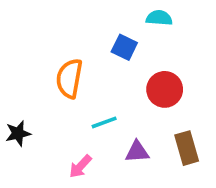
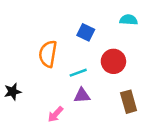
cyan semicircle: (159, 18) -> (129, 20), moved
cyan line: (104, 122) -> (78, 73), moved
purple triangle: (137, 152) -> (82, 95), moved

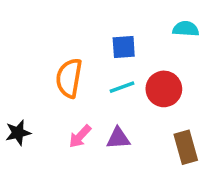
blue square: (86, 32) -> (124, 47), turned -30
cyan line: (78, 73) -> (122, 87), moved
pink arrow: (55, 114) -> (80, 136), moved

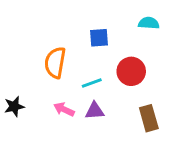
cyan line: (122, 87) -> (92, 83), moved
pink arrow: (80, 136) -> (64, 109), turned 72

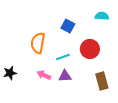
blue square: (99, 38) -> (68, 26), turned 32

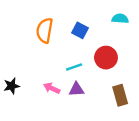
orange semicircle: (38, 43) -> (45, 30), moved

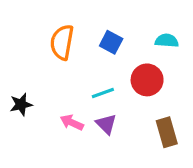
cyan semicircle: (120, 19) -> (167, 41), moved
black star: (12, 86) -> (21, 104), moved
purple triangle: (76, 89) -> (106, 124), turned 49

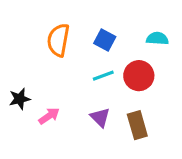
cyan line: (103, 93) -> (103, 76), moved
pink arrow: (72, 122) -> (49, 116), moved, turned 120
brown rectangle: (167, 132) -> (137, 125), moved

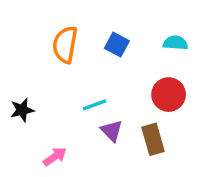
cyan line: (103, 76) -> (94, 105), moved
red circle: (139, 76) -> (169, 95), moved
pink arrow: (49, 116) -> (55, 157), moved

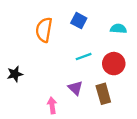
blue square: (117, 45) -> (79, 21), moved
cyan line: (94, 105) -> (84, 57), moved
pink arrow: (55, 157) -> (52, 105), moved, turned -63

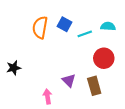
blue square: (79, 21) -> (65, 24), moved
cyan line: (84, 57) -> (85, 34), moved

